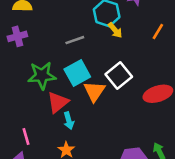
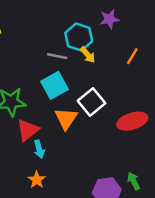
gray line: (75, 40) -> (57, 56), moved, turned 30
cyan square: (77, 73) -> (55, 85), moved

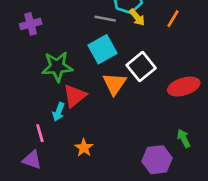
orange line: (132, 56) -> (173, 19), moved
cyan arrow: (39, 149) -> (59, 112), moved, turned 36
green arrow: (134, 181) -> (184, 138), moved

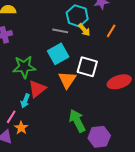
white square: (141, 67) -> (87, 67), turned -35
pink line: (40, 133) -> (11, 117), turned 48
green arrow: (184, 138) -> (77, 121), moved, size x1.6
orange star: (84, 148) -> (21, 128), moved

